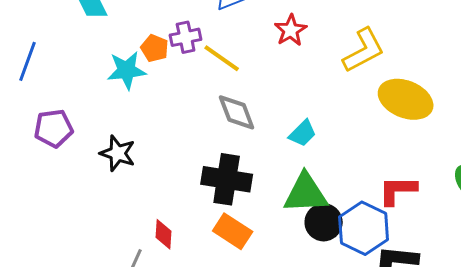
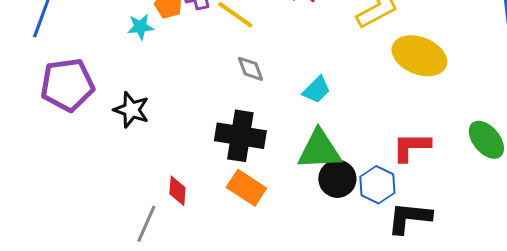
cyan star: (127, 70) -> (140, 27), size x0.7
gray diamond: (237, 112) -> (250, 69), size x0.7
purple pentagon: (54, 128) -> (67, 85), size x1.4
blue hexagon: (364, 228) -> (377, 185), size x0.7

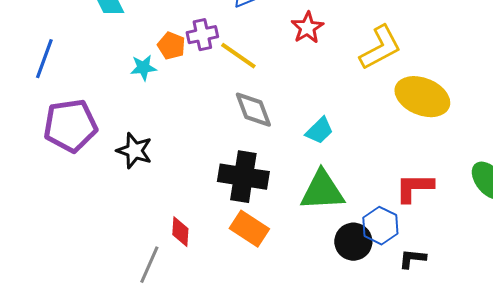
gray diamond: (250, 69) -> (253, 110), size x1.4
black circle: (337, 179) -> (353, 242), moved
black L-shape: (409, 218) -> (412, 259), size x0.6

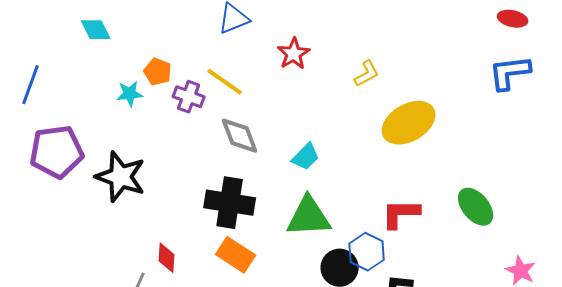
purple cross: (202, 35) -> (189, 97), moved, turned 32
yellow L-shape: (380, 48) -> (367, 74), size x0.6
yellow ellipse: (422, 97) -> (409, 123), turned -52
black star: (134, 151) -> (121, 177), size x1.4

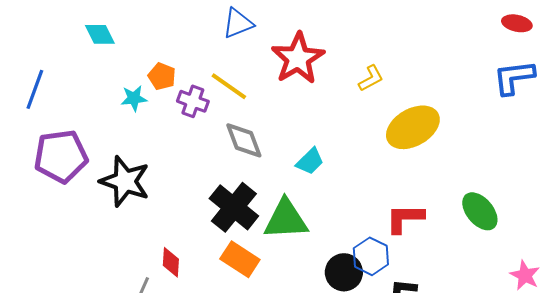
red star: (294, 54) -> (298, 58), size x1.6
black cross: (230, 203) -> (234, 207), turned 30
green triangle: (309, 217) -> (286, 219), moved

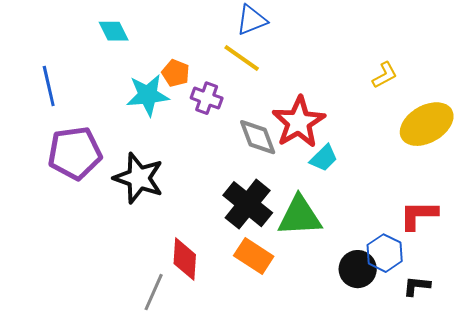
red star: (298, 58) -> (299, 122), moved
yellow line: (229, 86) -> (242, 58), moved
blue line: (35, 89) -> (49, 86), turned -33
cyan star: (134, 98) -> (148, 95), size x1.6
red diamond: (171, 262) -> (185, 259), size x1.4

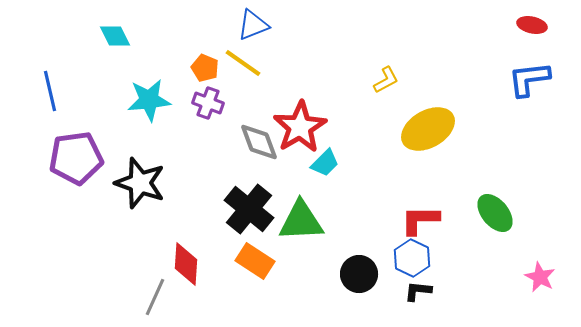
orange pentagon: (176, 73) -> (205, 68), moved
blue hexagon: (385, 253) -> (412, 258), moved

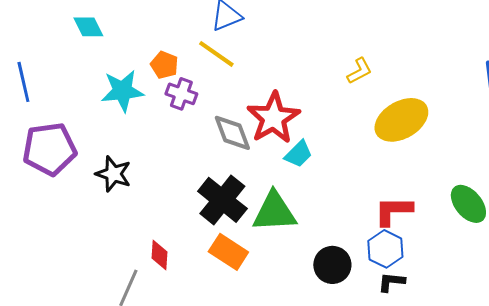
orange pentagon: (205, 68) -> (164, 65), moved
black star: (140, 183) -> (113, 174), size x0.7
red diamond: (186, 264) -> (159, 255), size x0.7

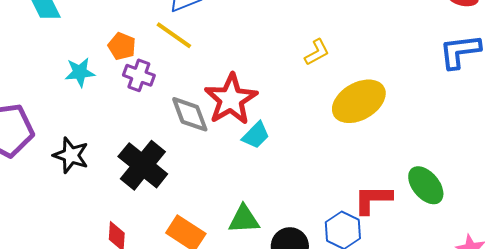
cyan star: (122, 91) -> (80, 72), size x0.7
black cross: (222, 200) -> (143, 165), moved
red L-shape: (393, 211) -> (373, 199), moved
green triangle: (274, 212) -> (244, 219), moved, size x0.7

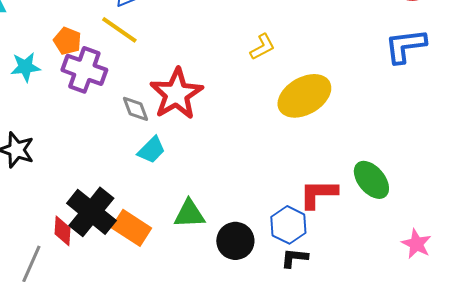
purple cross: (139, 75) -> (84, 70), size x1.4
gray diamond: (190, 114) -> (135, 109), size x0.7
cyan trapezoid: (256, 135) -> (151, 150), moved
black cross: (143, 165) -> (91, 212), moved

